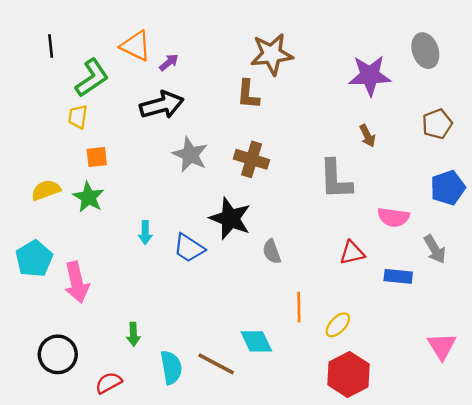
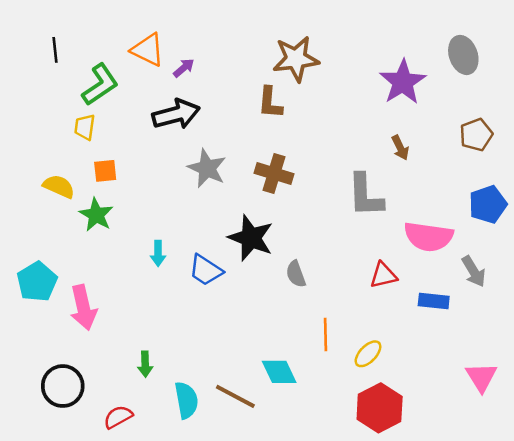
purple star: (370, 75) -> (403, 82), turned -30
yellow semicircle: (46, 190) -> (59, 186), moved, turned 44
pink semicircle: (393, 217) -> (429, 237), size x1.4

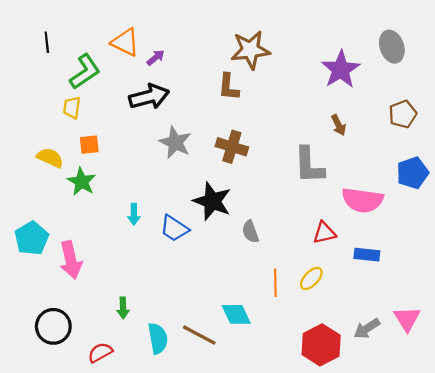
gray arrow: (474, 271) -> (367, 329), moved, turned 88
yellow ellipse: (368, 354) -> (311, 278), moved

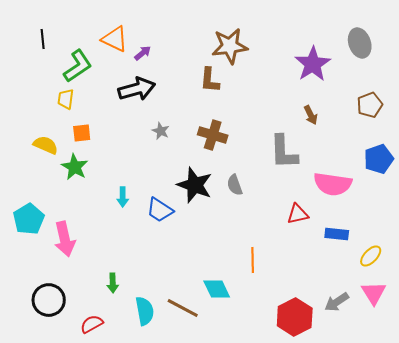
gray star: (175, 142) -> (161, 131), size x0.6
gray semicircle: (250, 232) -> (235, 185), moved
yellow ellipse: (311, 278) -> (371, 256), moved

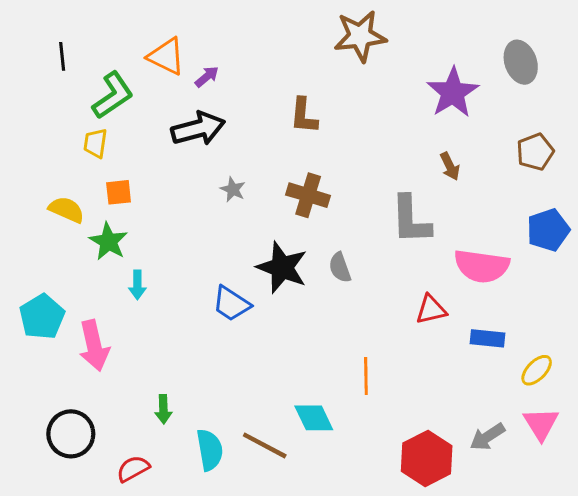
brown star: (230, 46) -> (360, 36), moved
cyan arrow: (123, 197) -> (137, 285), moved

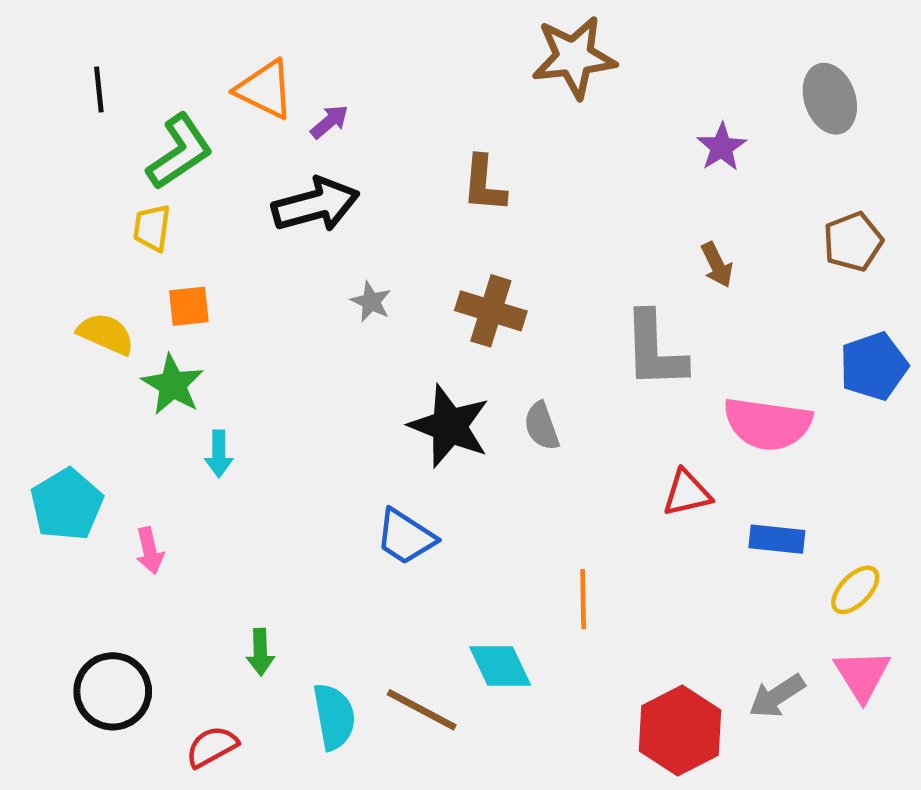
purple star: (453, 93) -> (721, 147), size x0.6
blue trapezoid: (231, 304) -> (406, 537), moved
pink arrow: (94, 346) -> (150, 551), size x0.6

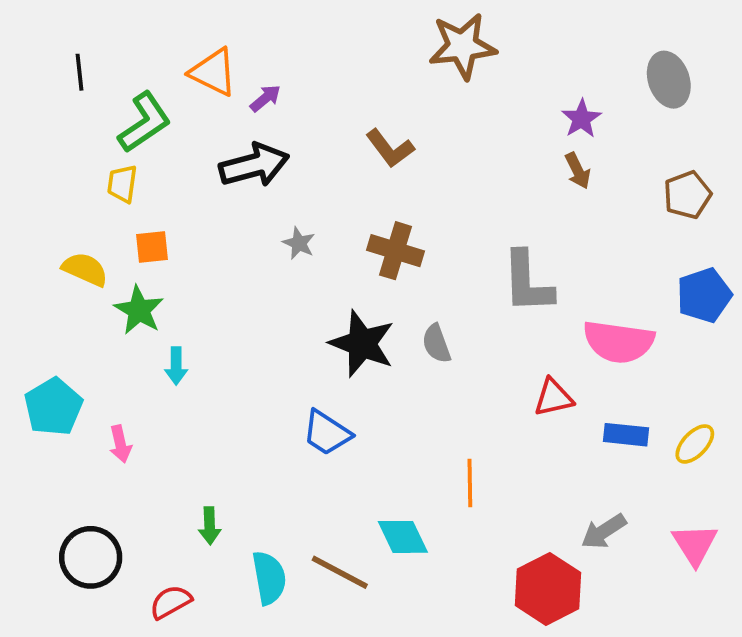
brown L-shape: (484, 184) -> (390, 148), turned -42
brown arrow: (717, 265) -> (578, 171), moved
yellow ellipse: (855, 590) -> (695, 444), moved
gray arrow: (777, 696) -> (604, 531), moved

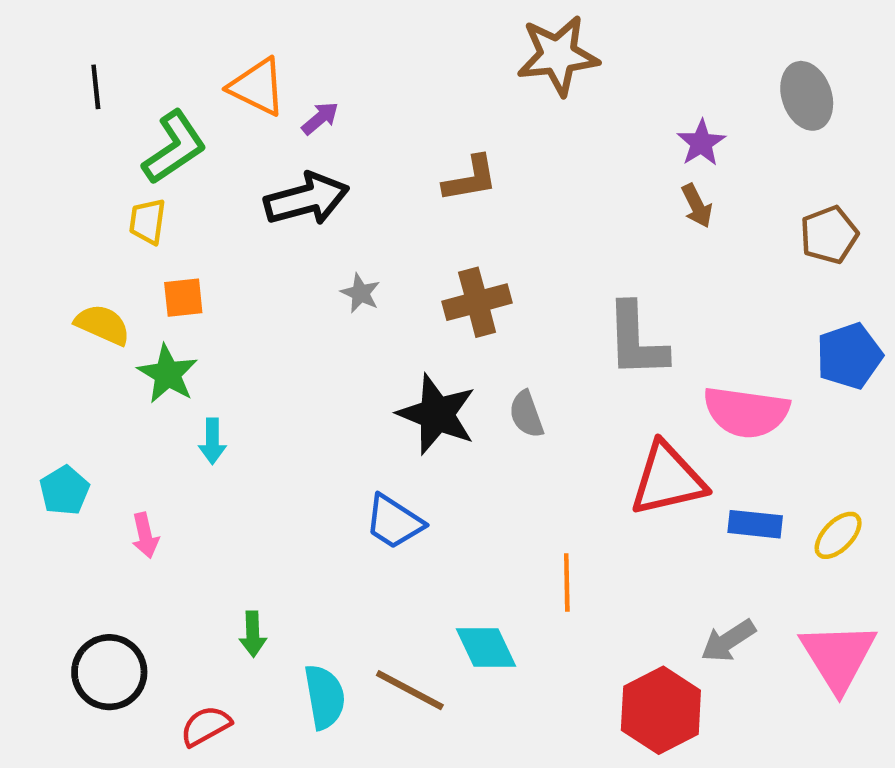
brown L-shape: (390, 148) -> (470, 179), turned -63
brown cross: (396, 251) -> (477, 302), turned -32
red triangle: (554, 398) -> (668, 479), size x1.6
cyan pentagon: (53, 407) -> (64, 491), size x0.7
pink triangle: (695, 544) -> (838, 656), size x1.4

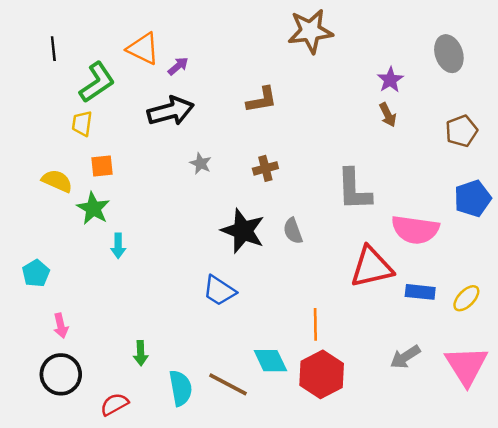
brown cross: (477, 302) -> (265, 168), size x0.7
pink arrow: (145, 535) -> (61, 326), moved
red hexagon: (661, 710) -> (322, 374), moved

